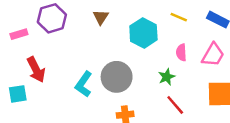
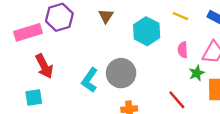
pink rectangle: (19, 34) -> (28, 32), size x1.6
green star: (167, 77) -> (197, 73), moved
cyan square: (18, 94) -> (34, 98), moved

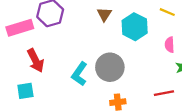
brown triangle: (106, 16) -> (104, 14), moved
red line: (177, 100) -> (164, 93), turned -60

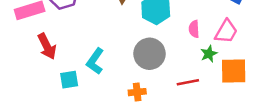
gray circle: (110, 67) -> (150, 54), moved
cyan square: (25, 91) -> (69, 80), moved

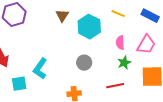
gray circle: (150, 54) -> (84, 63), size x0.6
green star: (209, 54) -> (124, 63), moved

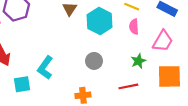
pink semicircle: (120, 43) -> (134, 27), moved

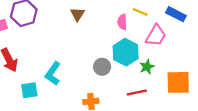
cyan hexagon: (100, 21) -> (126, 52), moved
pink semicircle: (134, 27) -> (122, 22), moved
pink trapezoid: (163, 41) -> (156, 35), moved

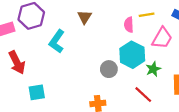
yellow line: (140, 12) -> (147, 15), turned -32
cyan L-shape: (53, 73) -> (57, 41), moved
red line: (137, 92) -> (143, 95), turned 54

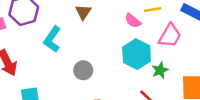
pink semicircle: (129, 25) -> (133, 21), turned -48
gray circle: (109, 69) -> (83, 70), moved

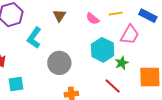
pink semicircle: (133, 21) -> (93, 19), moved
gray circle: (83, 70) -> (59, 63), size x1.5

